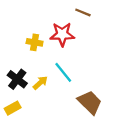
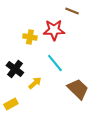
yellow arrow: (40, 83) -> (35, 83), moved
yellow rectangle: (13, 108) -> (11, 104), moved

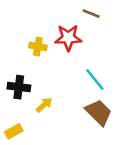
cyan line: (55, 63) -> (95, 79), moved
black cross: (15, 69) -> (19, 87), turned -30

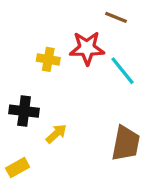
cyan line: (95, 79) -> (122, 71), moved
brown trapezoid: (99, 112) -> (126, 143), turned 56

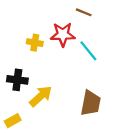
yellow arrow: (56, 134) -> (41, 96), size x1.5

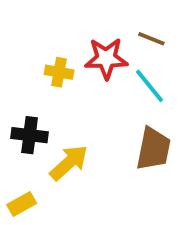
brown line: (84, 12) -> (151, 39), moved
brown trapezoid: (91, 103) -> (153, 149), moved

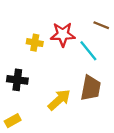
brown line: (151, 39) -> (101, 25), moved
yellow arrow: (69, 163) -> (59, 100), moved

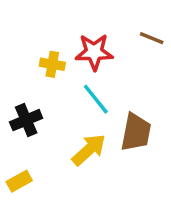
cyan line: (88, 51) -> (96, 99), moved
black cross: (17, 80) -> (26, 120), turned -30

